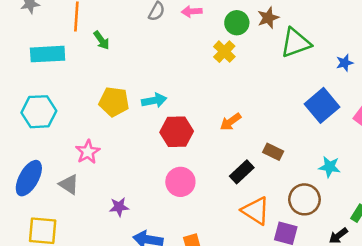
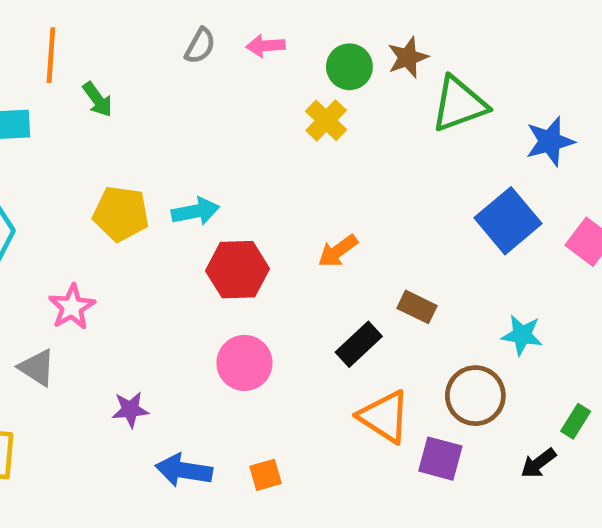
blue star: (345, 63) -> (550, 141), size x1.5

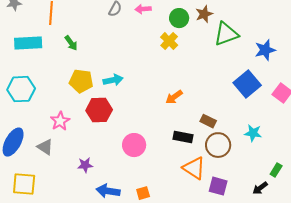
green arrow: (98, 99) -> (71, 43), moved
red hexagon: (237, 270) -> (99, 110), moved
black rectangle: (359, 344) -> (183, 137), turned 54
brown circle: (475, 396) -> (218, 145), moved

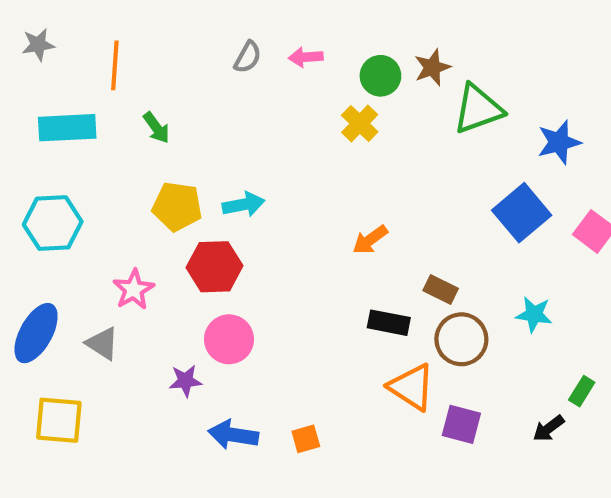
pink circle: (134, 145) -> (229, 339), moved

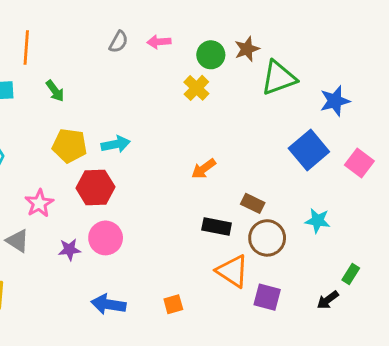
purple star: (185, 381) -> (70, 249), moved
orange square: (306, 439) -> (173, 304), moved

